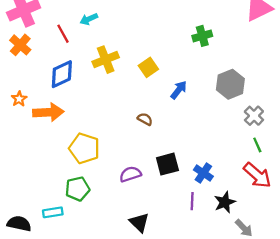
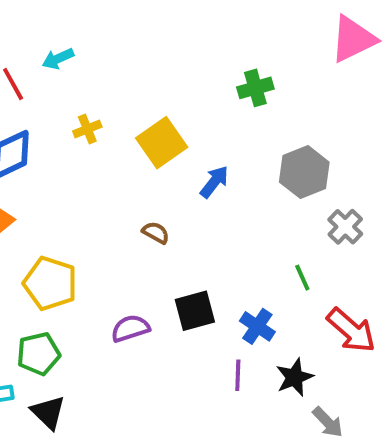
yellow cross: (106, 60) -> (87, 129), size x0.6
yellow square: (148, 67) -> (162, 143), size x1.4
green line: (257, 145) -> (302, 278), moved
black triangle: (139, 222) -> (48, 412), moved

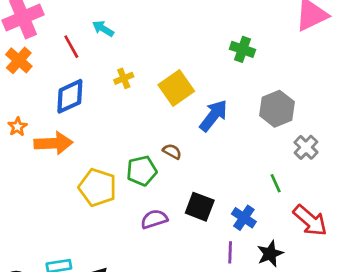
cyan arrow: (58, 59) -> (103, 29), turned 55
green cross: (255, 88) -> (242, 49), turned 35
blue arrow: (214, 182) -> (213, 116), size x1.4
black square: (195, 311) -> (200, 207), turned 36
green pentagon: (38, 354) -> (142, 171), moved

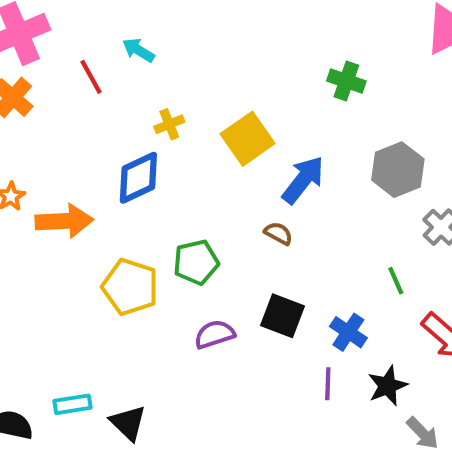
blue diamond: (70, 96) -> (138, 178), moved
brown semicircle: (172, 151) -> (278, 233), moved

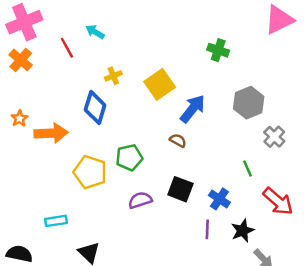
blue diamond: (138, 178) -> (95, 107), turned -48
cyan rectangle: (73, 404) -> (56, 221), moved

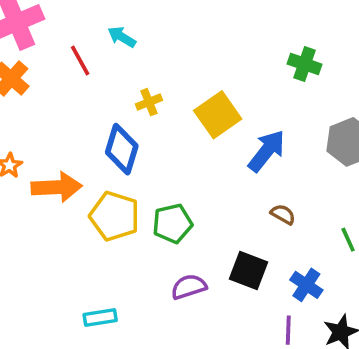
brown semicircle: (178, 140) -> (283, 214), moved
yellow pentagon: (90, 172) -> (115, 216), moved
cyan rectangle: (56, 221) -> (100, 317), moved

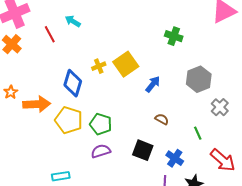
yellow cross: (149, 102) -> (99, 66), moved
blue arrow: (267, 151) -> (153, 84), size x0.7
green pentagon: (172, 223) -> (101, 124), turned 30
purple semicircle: (189, 287) -> (101, 151), moved

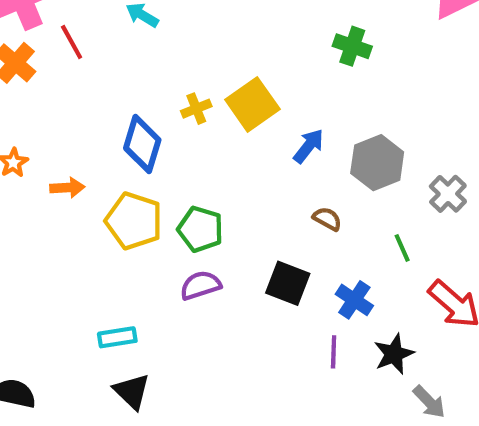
red line: (50, 34) -> (72, 42), moved
gray hexagon: (199, 79) -> (377, 163), moved
orange arrow: (37, 104) -> (67, 188), size x0.6

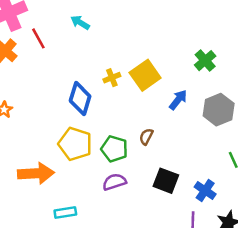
green cross: (352, 46) -> (205, 61), moved, turned 30
orange arrow: (67, 188) -> (36, 173), moved, size x1.8
brown semicircle: (327, 219) -> (146, 137), moved, turned -91

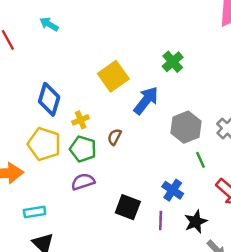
yellow cross: (112, 78) -> (81, 120), moved
blue arrow: (178, 100) -> (146, 100), size x1.4
gray hexagon: (219, 110) -> (186, 127), moved
black square: (166, 181) -> (128, 207), moved

